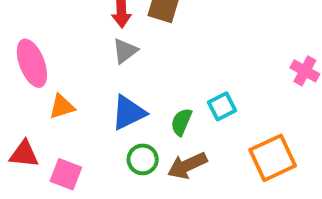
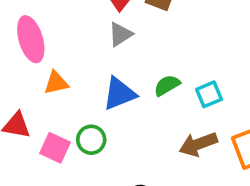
green semicircle: (181, 122) -> (167, 85), moved, turned 32
green circle: (143, 159) -> (91, 140), moved
brown arrow: (187, 165) -> (198, 144), moved

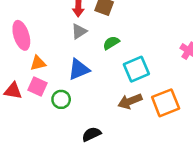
green semicircle: (167, 85) -> (111, 43), moved
cyan square: (209, 94) -> (136, 69), size x1.5
pink square: (55, 148) -> (37, 87), moved

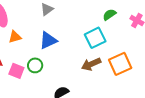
green semicircle: (111, 43) -> (109, 15), moved
pink square: (37, 87) -> (16, 71), moved

